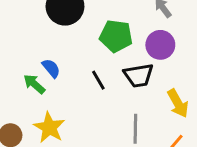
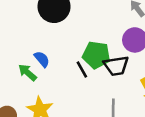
green pentagon: (116, 36) -> (96, 55), moved

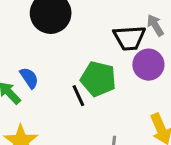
black trapezoid: (116, 66) -> (129, 38), moved

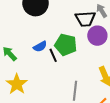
blue semicircle: (29, 78) -> (40, 46), moved, turned 96

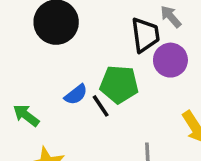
black trapezoid: (85, 19) -> (145, 35), turned -85

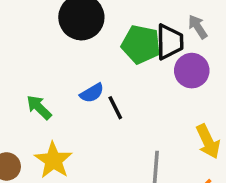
green pentagon: (119, 84) -> (141, 44), moved

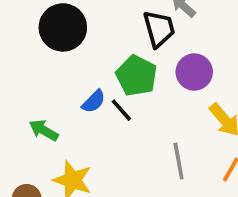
green pentagon: (141, 44) -> (137, 76), moved, turned 30
purple circle: (192, 71) -> (194, 72), moved

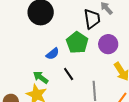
black line: (121, 110) -> (69, 74), moved
green arrow: (44, 130) -> (41, 77), moved

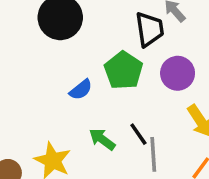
black line: (69, 74) -> (138, 134), moved
green arrow: (41, 77) -> (102, 139), moved

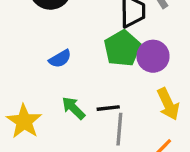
green pentagon: (123, 70) -> (122, 48), moved
black line: (138, 134) -> (108, 108), turned -70

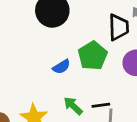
green pentagon: (122, 48) -> (93, 56), moved

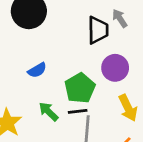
green pentagon: (93, 56) -> (80, 88), moved

